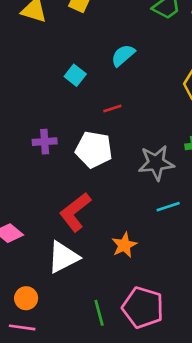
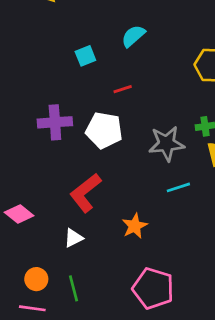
cyan square: (75, 75) -> (85, 56), turned 30
purple cross: (45, 142) -> (55, 122), size x1.4
white triangle: (63, 257) -> (74, 238), size x0.6
green line: (99, 313) -> (74, 288), moved

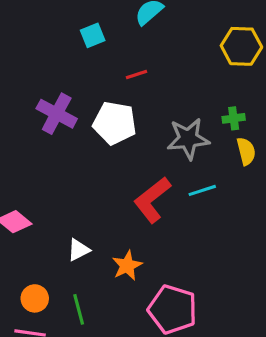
purple cross: (55, 122) -> (57, 114), turned 32
red L-shape: (85, 193) -> (152, 200), moved
orange star: (135, 226) -> (127, 266), moved

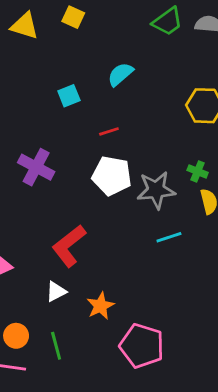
green cross: (234, 118) -> (198, 171), turned 30
white pentagon: (115, 123) -> (112, 176), moved
red L-shape: (152, 200) -> (69, 246), moved

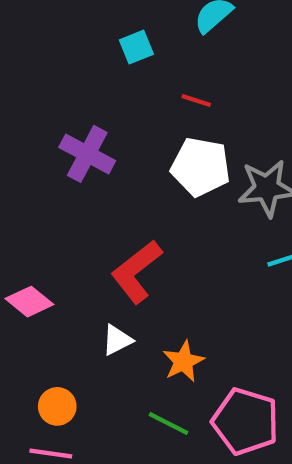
red line: (109, 131) -> (196, 101), turned 36
green line: (56, 346) -> (168, 424), moved, turned -48

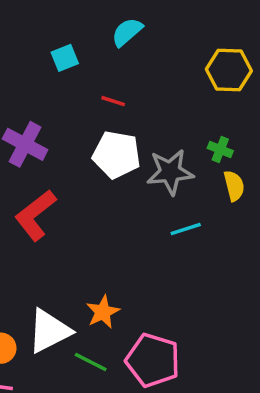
red L-shape: (136, 272) -> (35, 215), moved
white triangle: (117, 340) -> (49, 331), moved, size x1.8

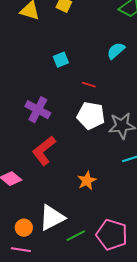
cyan semicircle: (127, 32) -> (116, 51), moved
orange star: (103, 312) -> (87, 181), moved
green line: (91, 362) -> (76, 236), turned -54

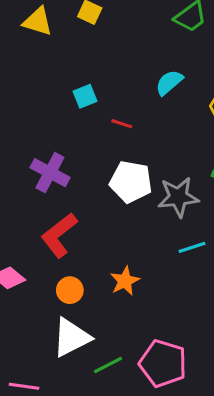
red line: (89, 85) -> (122, 124), moved
orange circle: (24, 228) -> (70, 290), moved

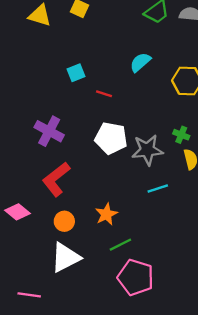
green line: (108, 365) -> (120, 245), moved

